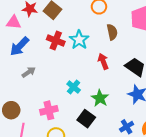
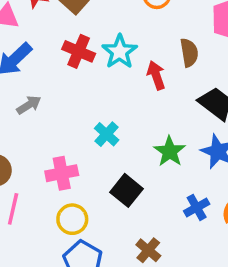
brown semicircle: (112, 32) -> (189, 53), moved
red arrow: (103, 61) -> (156, 75), moved
green star: (100, 98) -> (170, 151), moved

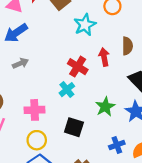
red cross: (79, 51) -> (78, 67), moved
cyan star: (120, 52) -> (85, 25), moved
black square: (126, 190) -> (74, 127), turned -30

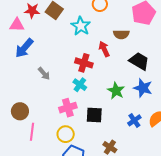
brown semicircle: (127, 46) -> (121, 34), turned 105
gray arrow: (20, 63) -> (44, 74), moved, turned 88
pink cross: (35, 110) -> (68, 108), moved

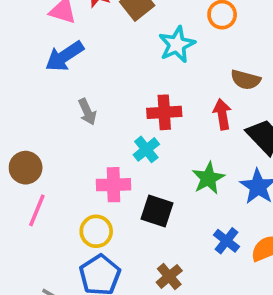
red arrow: (104, 49) -> (222, 114), moved
red cross: (84, 63) -> (164, 112), turned -36
blue cross: (134, 120) -> (227, 241), turned -32

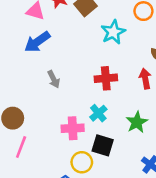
cyan cross: (146, 149) -> (98, 113), moved
yellow circle: (96, 231) -> (82, 162), moved

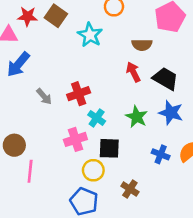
red cross: (106, 78) -> (79, 94), moved

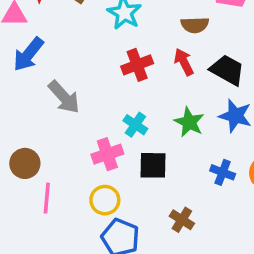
red cross: (79, 94) -> (137, 65), moved
gray arrow: (44, 97) -> (64, 97), size x1.5
yellow circle: (93, 170) -> (105, 200), moved

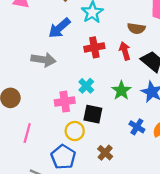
blue arrow: (28, 54) -> (59, 28), moved
gray arrow: (64, 97) -> (43, 60), turned -50
pink line: (47, 198) -> (27, 133), moved
yellow circle: (105, 200) -> (75, 131), moved

